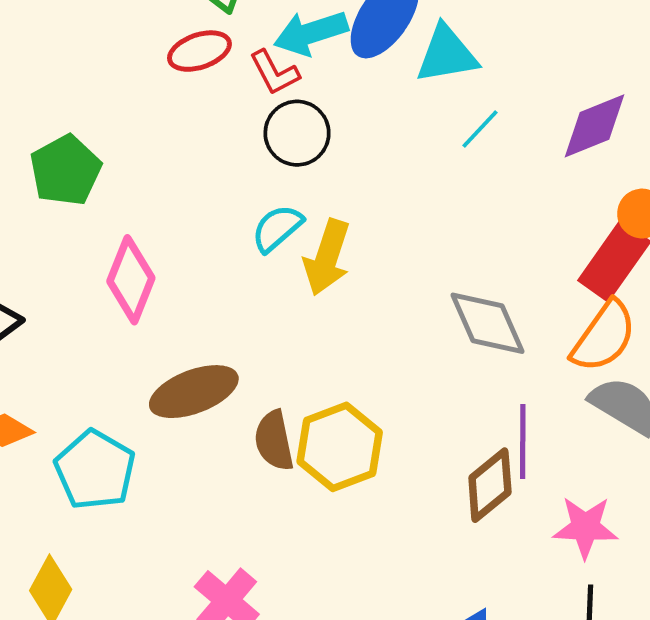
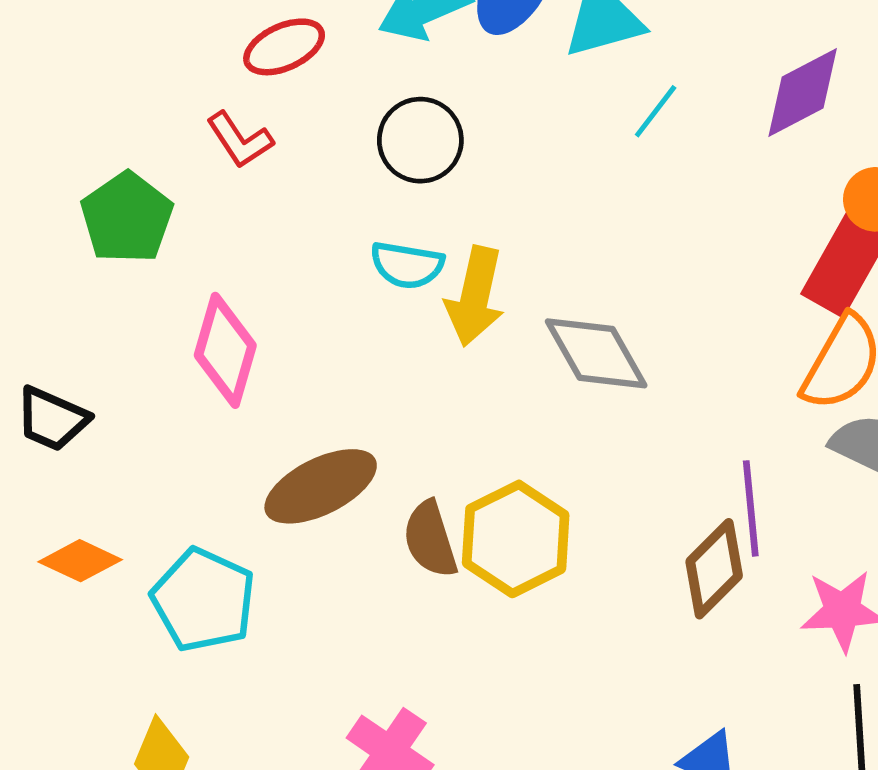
red L-shape: (274, 73) -> (240, 140), moved
cyan semicircle: (277, 228) -> (407, 265), turned -124
gray diamond: (487, 323) -> (596, 353), moved

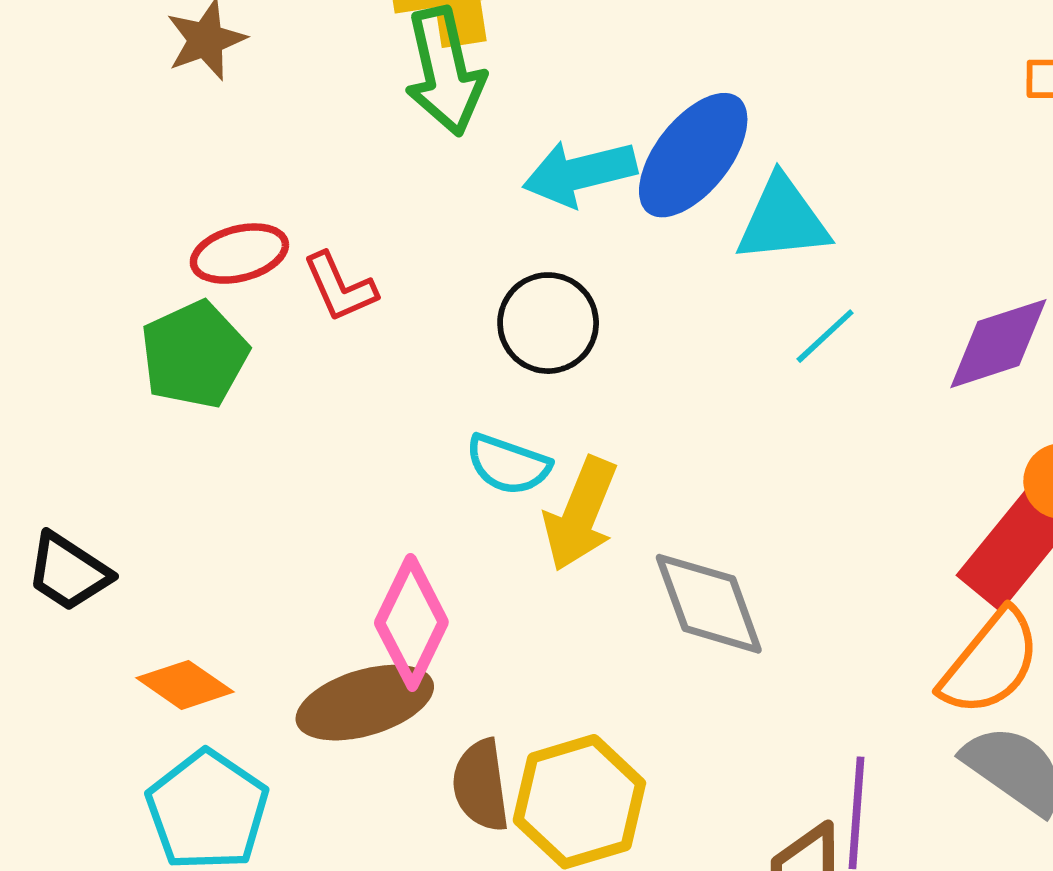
red ellipse: (284, 47) -> (239, 254), moved
pink diamond: (225, 350) -> (411, 622), moved
orange diamond: (80, 561) -> (185, 685), moved

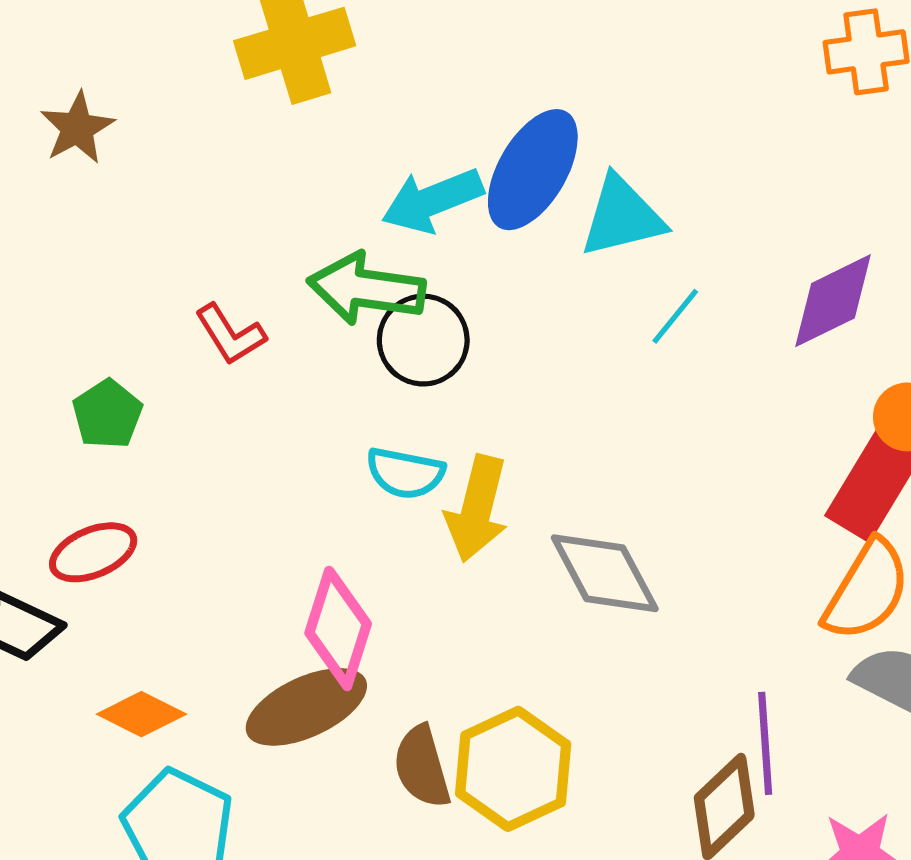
green arrow: (445, 71) -> (366, 289), moved, turned 119
red ellipse: (239, 254) -> (93, 552), moved
green pentagon: (194, 355) -> (107, 414), size x0.7

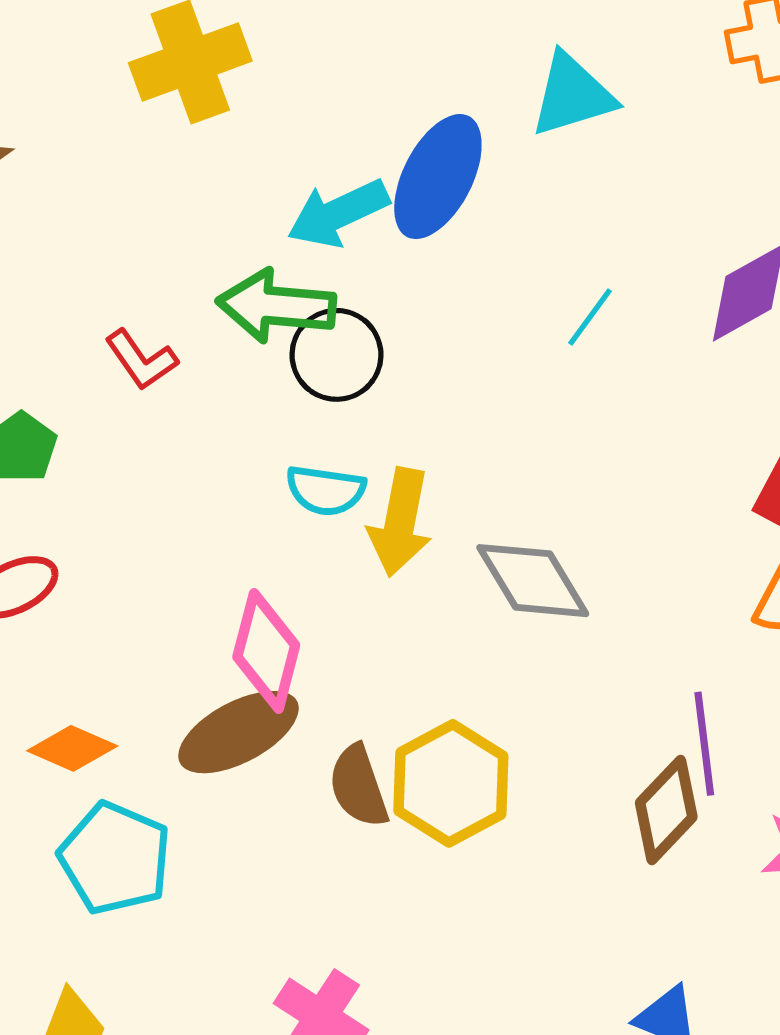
cyan triangle: (622, 217) -> (572, 95), moved

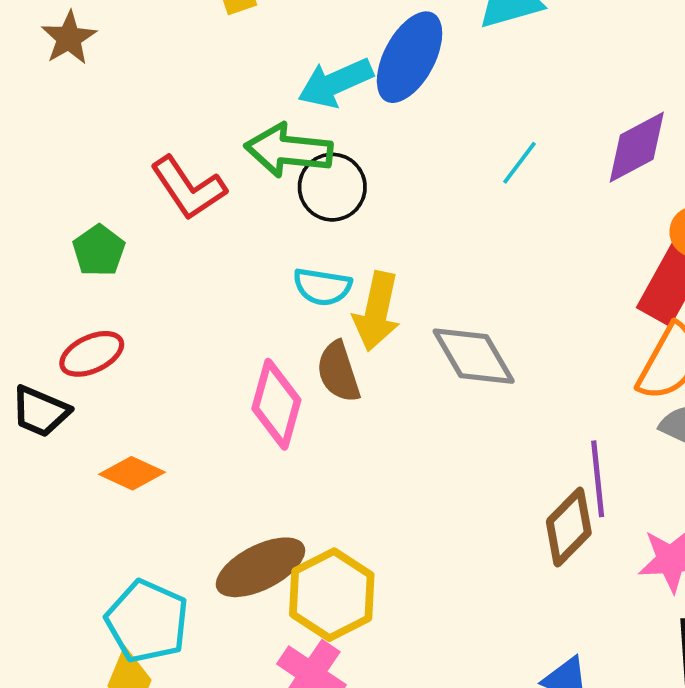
red L-shape: (141, 360) -> (188, 188), size x1.4
brown ellipse: (238, 732) -> (260, 567), moved
yellow hexagon: (451, 783) -> (332, 595), moved
brown semicircle: (359, 786) -> (338, 372), moved
cyan pentagon: (115, 858) -> (147, 621), moved

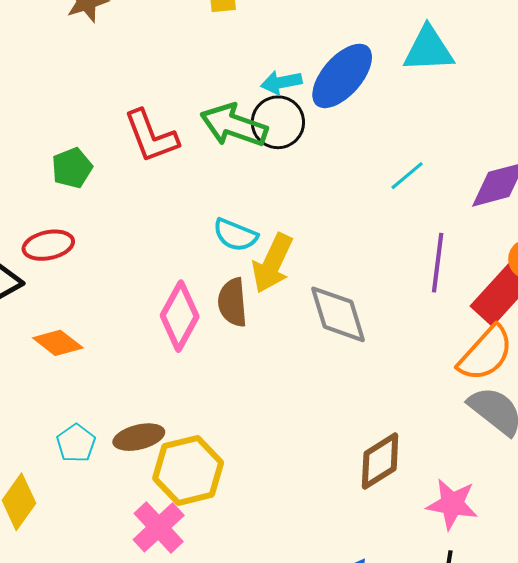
cyan arrow: (335, 83) -> (281, 82), size x0.7
black circle: (332, 187) -> (278, 122), moved
purple line: (598, 479) -> (438, 263), moved
brown ellipse: (260, 567) -> (139, 437), size x0.7
cyan pentagon: (147, 621) -> (76, 443), moved, size x0.6

